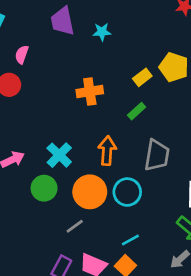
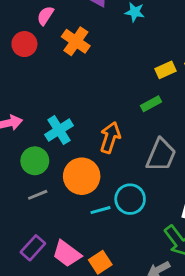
orange cross: (90, 92) -> (76, 41), moved, turned 30
cyan circle: (127, 192) -> (130, 199), moved
gray line: (75, 226) -> (38, 195), moved
cyan line: (130, 240) -> (101, 210), moved

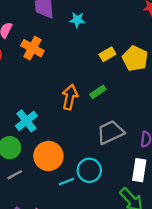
yellow rectangle: (166, 70) -> (107, 54), moved
orange arrow: (110, 137) -> (70, 97), moved
gray trapezoid: (161, 155) -> (110, 132), turned -132

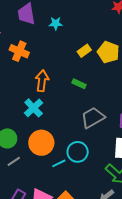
green rectangle: (98, 92) -> (79, 84), turned 64
orange arrow: (70, 97) -> (42, 81), moved
cyan cross: (26, 121) -> (34, 108), moved

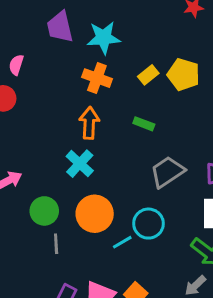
cyan star: (56, 23) -> (104, 38), size x1.6
orange cross: (19, 51) -> (97, 78), moved
gray line: (14, 161) -> (56, 244), turned -56

